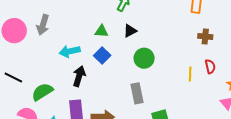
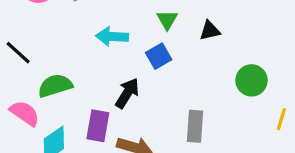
green triangle: (101, 31) -> (167, 20), turned 40
green circle: (144, 58) -> (251, 80), moved
black arrow: (79, 76) -> (127, 93), moved

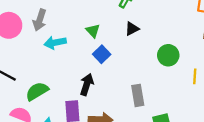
green triangle: (167, 20) -> (93, 31), moved
cyan arrow: (112, 37) -> (55, 43), moved

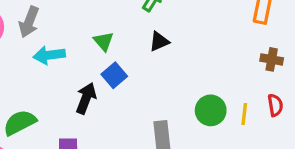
green circle: (168, 55) -> (211, 110), moved
black arrow: (87, 84) -> (86, 98), moved

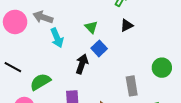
gray arrow: (29, 22) -> (43, 17), turned 90
cyan arrow: (49, 55) -> (57, 38), turned -102

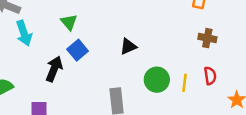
black triangle: (127, 25) -> (128, 46), moved

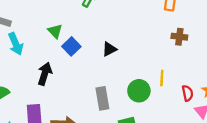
blue square: (78, 50) -> (71, 46), moved
red semicircle: (210, 76) -> (188, 93), moved
green circle: (157, 80) -> (139, 91), moved

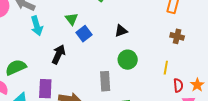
black triangle: (109, 49) -> (121, 31), moved
yellow line: (162, 78) -> (166, 68), moved
green circle: (139, 91) -> (128, 60), moved

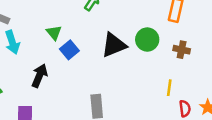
black triangle: (121, 31) -> (114, 45), size x1.6
green circle: (128, 60) -> (147, 40), moved

